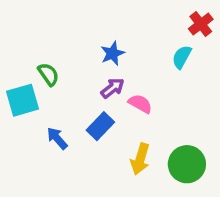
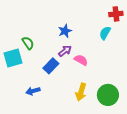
red cross: (201, 24) -> (116, 14), turned 32
blue rectangle: (100, 126) -> (51, 66), moved
blue arrow: (57, 138) -> (33, 91), moved, turned -64

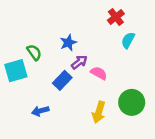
red cross: (116, 14) -> (116, 17), moved, turned -32
blue star: (65, 31) -> (68, 43), moved
green circle: (108, 95) -> (132, 102), moved

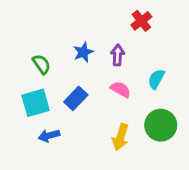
cyan semicircle: (128, 40) -> (156, 79), moved
purple arrow: (79, 62) -> (118, 55), moved, turned -49
cyan square: (16, 71) -> (36, 103), moved

